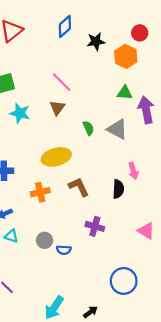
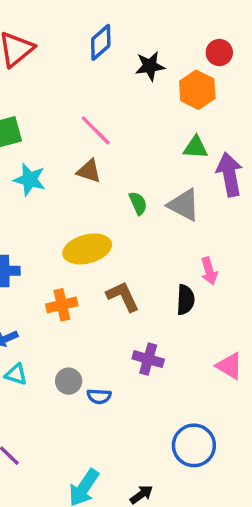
brown triangle: (57, 108) -> (89, 171), turned -49

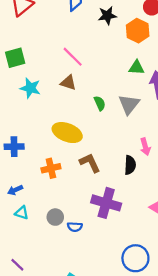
gray triangle: (184, 205) -> (129, 104), turned 40
yellow ellipse: (87, 249) -> (67, 133), turned 36
purple cross: (148, 359) -> (106, 203), size x1.5

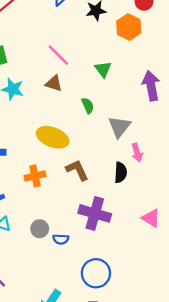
green triangle: (137, 68) -> (103, 69), moved, turned 49
gray triangle: (129, 104) -> (119, 127), moved
blue circle: (135, 258) -> (96, 273), moved

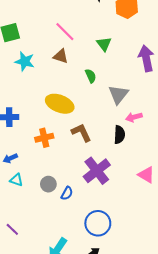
pink arrow: (137, 152) -> (134, 117), turned 91
purple cross: (95, 213) -> (97, 171), turned 36
blue semicircle: (61, 239) -> (67, 193), turned -64

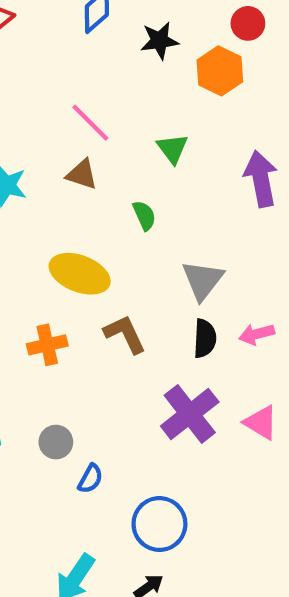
gray triangle: (118, 94) -> (203, 280), moved
pink arrow: (134, 117) -> (257, 334), moved
purple cross: (97, 171) -> (190, 414), moved
blue semicircle: (67, 193) -> (90, 479), moved

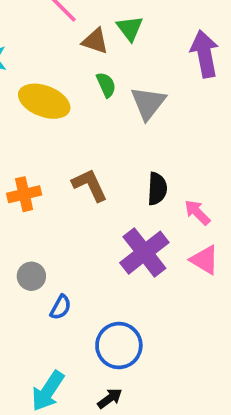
brown triangle: (82, 174) -> (95, 41), moved
yellow ellipse: (80, 274) -> (44, 101), moved
gray triangle: (203, 280) -> (148, 103), moved
pink arrow: (257, 334) -> (197, 212), moved, turned 60

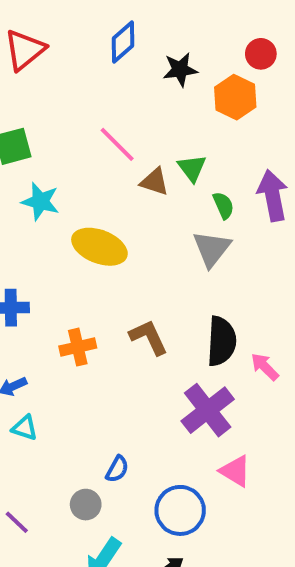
green semicircle: (106, 85) -> (223, 205), moved
black semicircle: (157, 189) -> (221, 341), size x1.4
pink triangle: (205, 260) -> (235, 471), moved
gray circle: (31, 276) -> (86, 505), moved

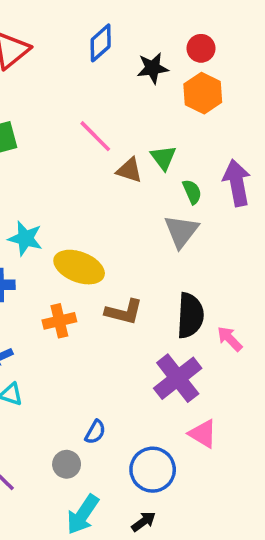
red circle: (261, 54) -> (201, 48), moved
cyan star: (40, 201) -> (25, 238), moved
yellow ellipse: (99, 247) -> (79, 267), moved
brown L-shape: (149, 337) -> (124, 312), turned 129

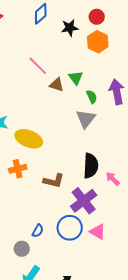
brown L-shape: (124, 312) -> (54, 181), moved
blue circle: (153, 470) -> (70, 228), moved

